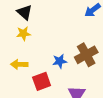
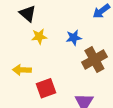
yellow star: (23, 34) -> (39, 37), moved
blue star: (60, 61) -> (74, 38), moved

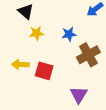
red square: (46, 88) -> (44, 71), moved, turned 36

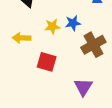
yellow star: (37, 33) -> (52, 26), moved
yellow arrow: (20, 64) -> (22, 38), moved

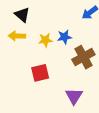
yellow arrow: (22, 38) -> (17, 36), moved
red square: (47, 62) -> (40, 73), turned -30

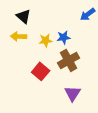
brown cross: (83, 57) -> (69, 60), moved
red square: (40, 73) -> (41, 71), turned -36

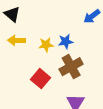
black triangle: (24, 16) -> (12, 14), moved

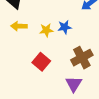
brown cross: (71, 67) -> (82, 58), moved

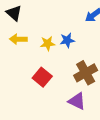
purple triangle: (74, 84) -> (77, 101), turned -36

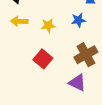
blue star: (67, 40) -> (78, 20), moved

